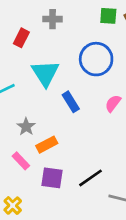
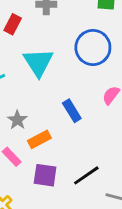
blue rectangle: (71, 102) -> (72, 111), moved

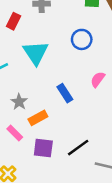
blue circle: (93, 48) -> (82, 39), size x0.7

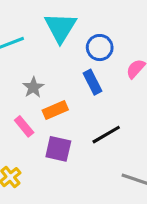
blue circle: (82, 39) -> (100, 48), moved
black line: (78, 148) -> (106, 135), moved

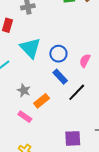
black line: (106, 135) -> (77, 92), moved
purple square: (58, 149) -> (73, 138), moved

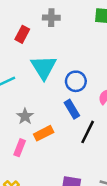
black line: (77, 92) -> (88, 132), turned -30
pink rectangle: (25, 117) -> (20, 148), turned 64

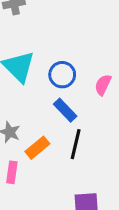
black line: (88, 132) -> (76, 144), moved

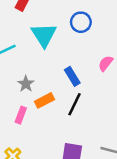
blue circle: (62, 75) -> (81, 22), moved

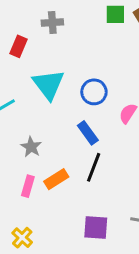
blue circle: (81, 22) -> (94, 92), moved
orange rectangle: (44, 100) -> (56, 179), moved

